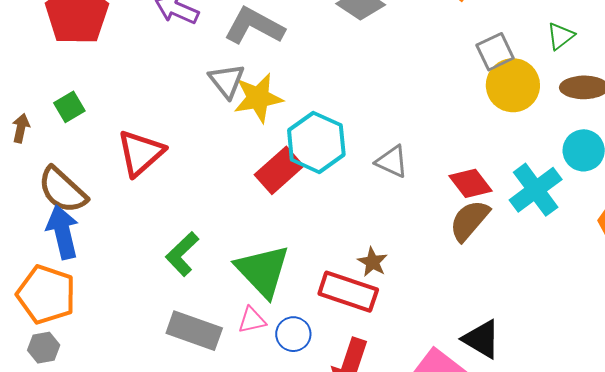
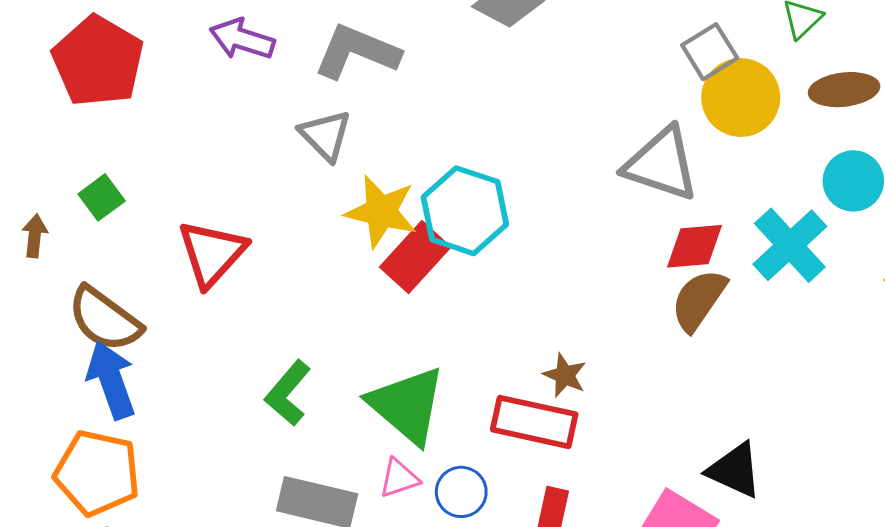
yellow star: (258, 98) -> (381, 212), moved, turned 30
gray triangle: (392, 161) -> (661, 164), moved, size x1.6
red diamond: (470, 183) -> (694, 246), turned -51

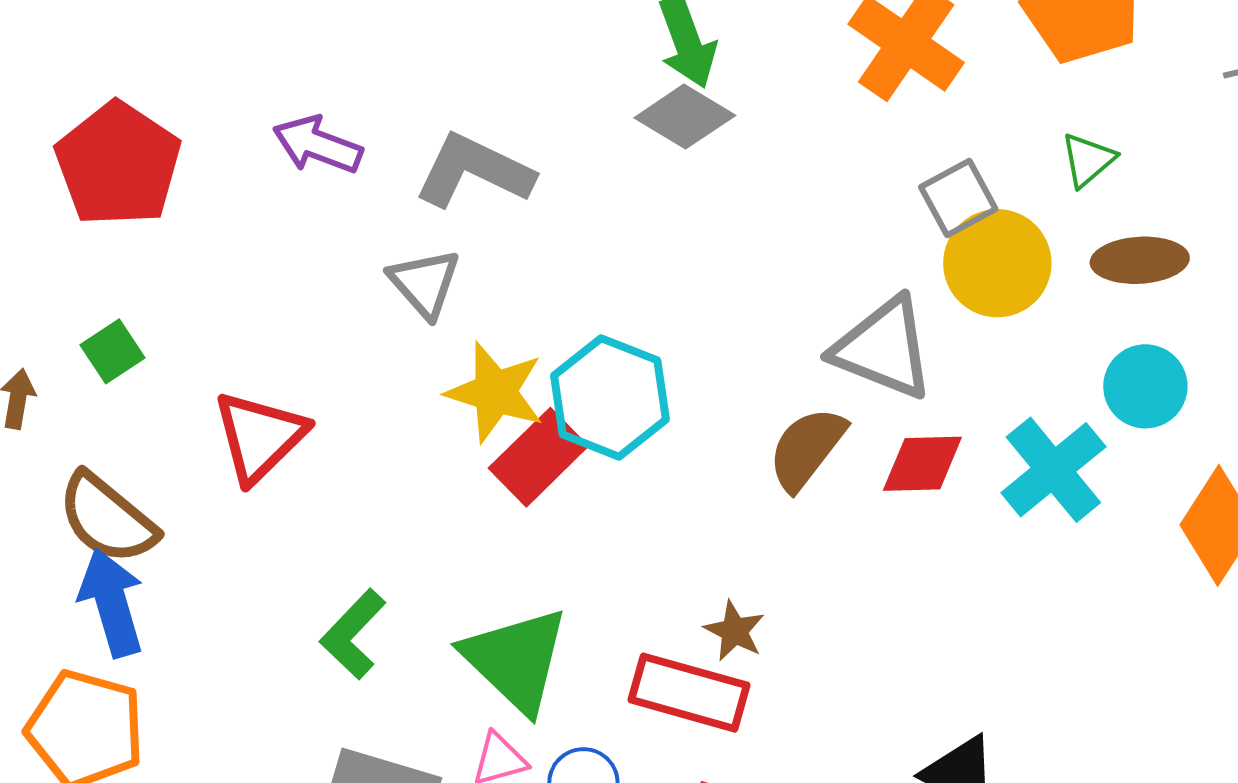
brown semicircle: (699, 300) -> (807, 449), moved

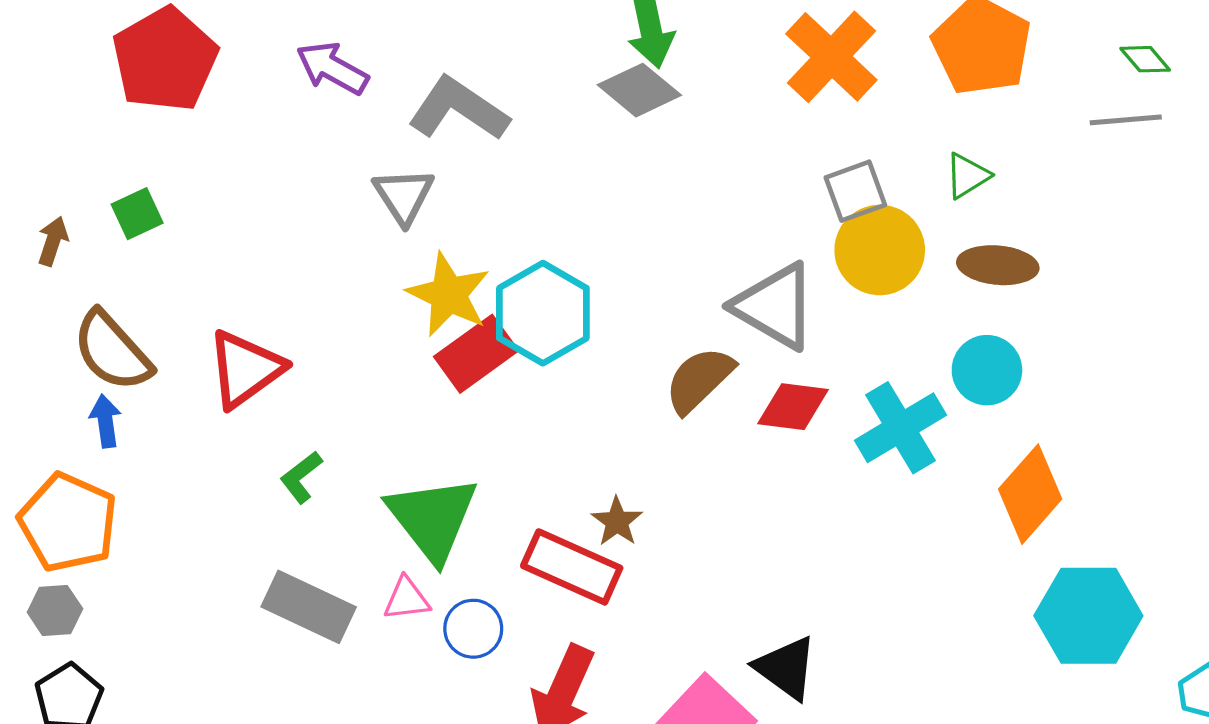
red triangle: (260, 436) -> (245, 369), moved
blue arrow: (112, 602) -> (105, 421), size x0.6
green L-shape: (353, 634) -> (301, 477), size x0.7

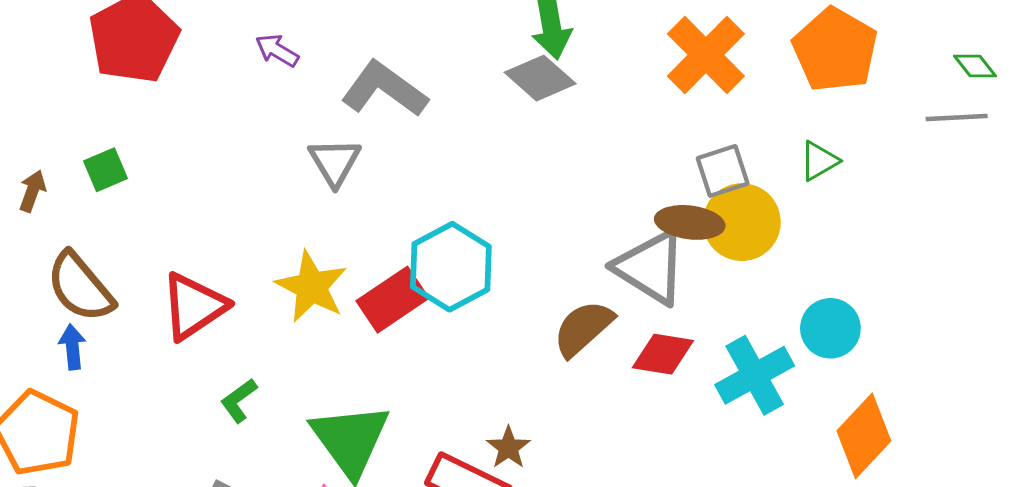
purple arrow: (332, 68) -> (277, 50), size x0.7
brown ellipse: (998, 265) -> (690, 222), moved
yellow star: (449, 295) -> (311, 287), moved

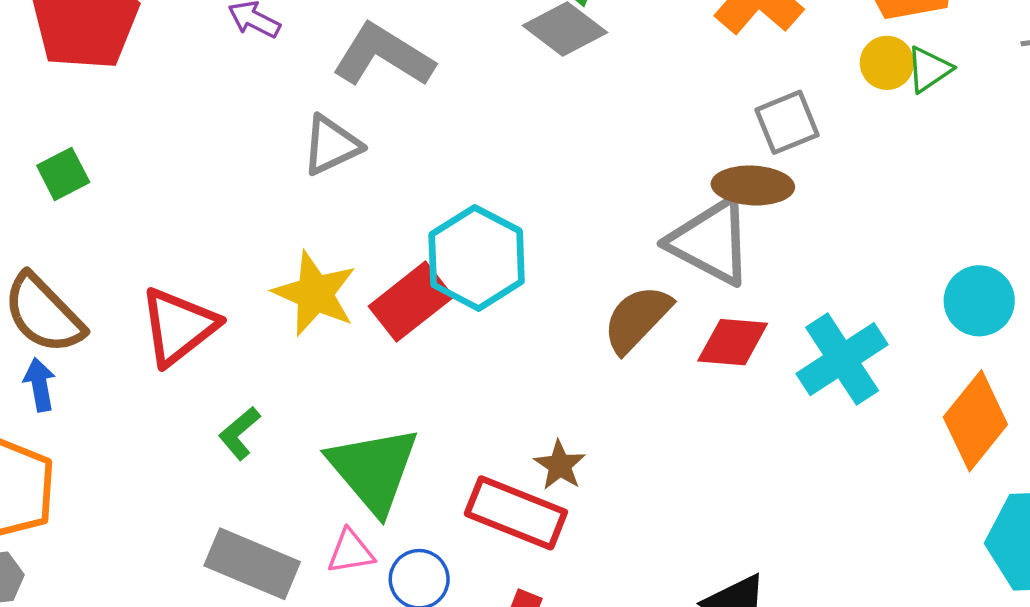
green triangle: (819, 161) -> (929, 69), moved
gray triangle: (335, 162) -> (331, 145), turned 40
yellow circle: (742, 222) -> (887, 63), moved, size x0.6
cyan circle: (830, 328) -> (979, 301), moved

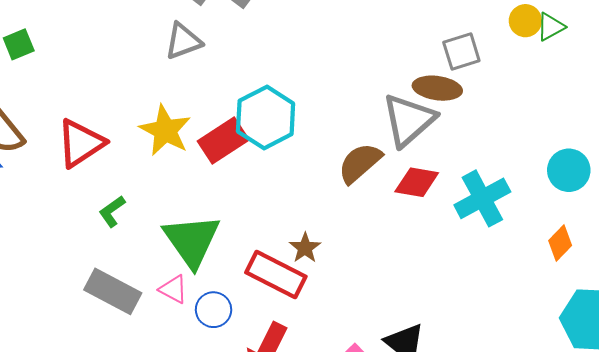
gray triangle: (711, 242) -> (409, 120), turned 46
orange diamond: (975, 421) -> (560, 243), size x0.6
pink triangle: (351, 552) -> (173, 289), turned 32

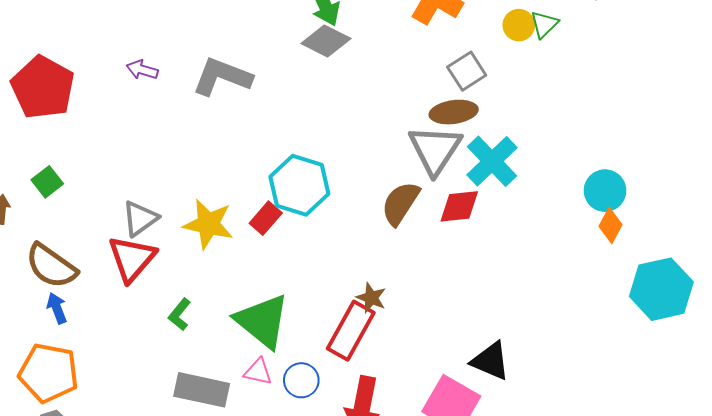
gray triangle: (183, 41) -> (140, 218), moved
red rectangle: (223, 140) -> (266, 218), size x0.7
cyan circle: (569, 170) -> (605, 191), moved
cyan cross: (482, 198) -> (492, 161), moved
red rectangle: (276, 275) -> (351, 331), turned -72

